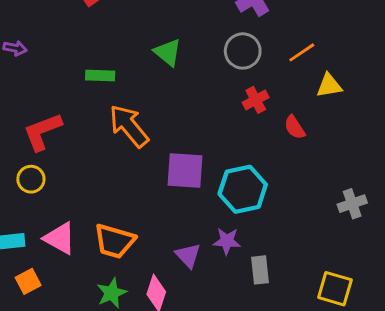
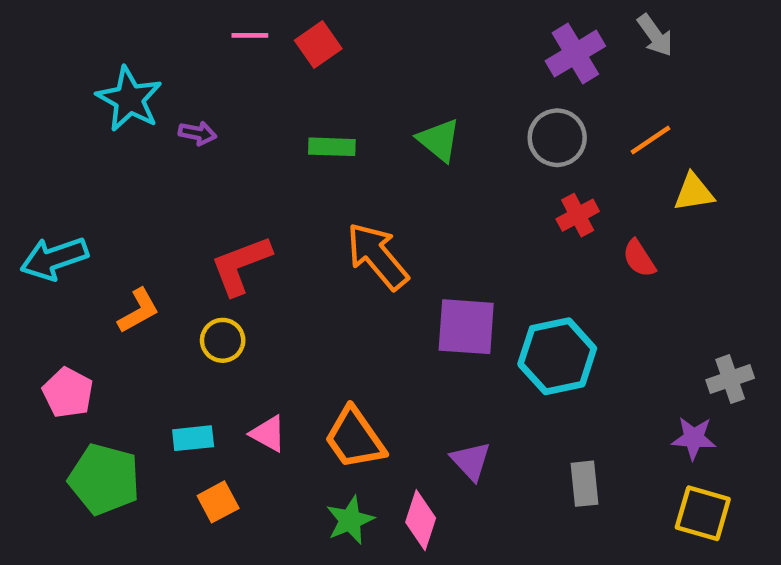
green rectangle: (100, 75) -> (332, 147), moved
pink triangle: (60, 238) -> (268, 434), size x0.7
orange trapezoid: (114, 241) -> (355, 438), turned 39
purple star: (227, 241) -> (694, 438), moved

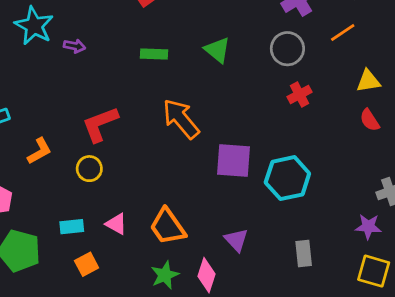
orange line: (651, 140) -> (343, 32), moved
red semicircle: (639, 258) -> (370, 120), moved

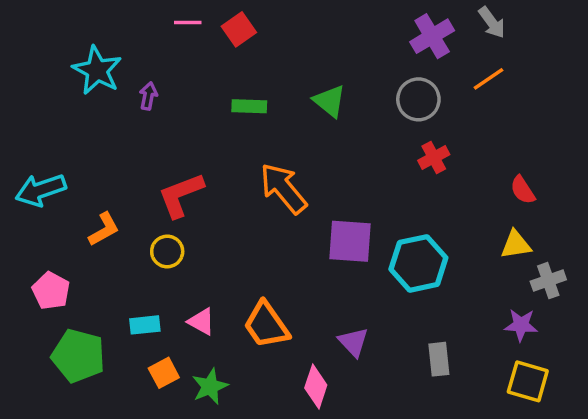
purple arrow: (74, 46) -> (148, 96), turned -90
yellow triangle: (368, 81) -> (516, 245), moved
green star: (165, 275) -> (210, 387), moved

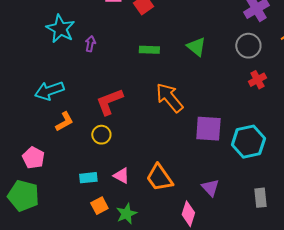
cyan arrow: (41, 190) -> (49, 91), moved
green pentagon: (78, 356) -> (23, 196), moved

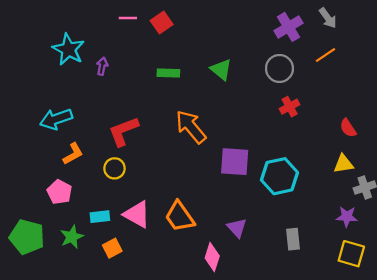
pink pentagon: (33, 158) -> (59, 192), moved
pink triangle: (121, 176) -> (137, 214), size x1.5
green star: (126, 214) -> (72, 237), moved

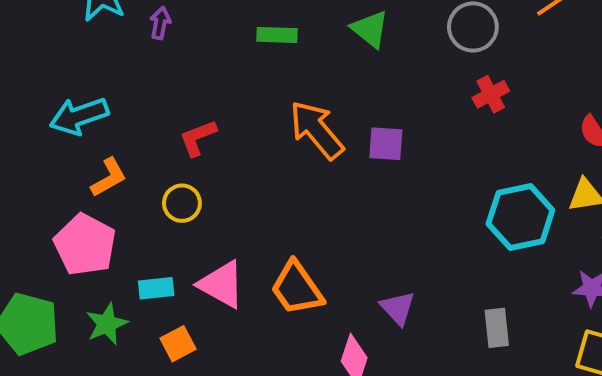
red L-shape: (123, 131) -> (198, 138), size x0.7
purple square: (235, 162) -> (386, 144), moved, size x0.7
cyan hexagon: (279, 176) -> (520, 217), moved
pink pentagon: (59, 192) -> (85, 245), size x1.4

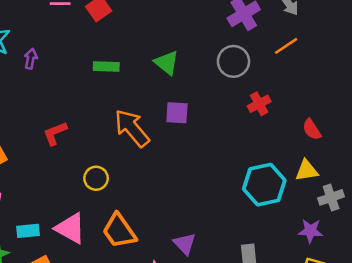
red cross: (491, 94) -> (259, 104), moved
purple square: (386, 144) -> (177, 113), moved
yellow circle: (182, 203) -> (96, 178), moved

